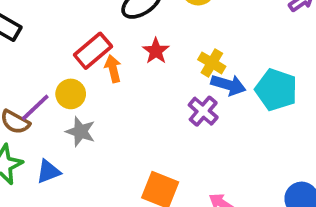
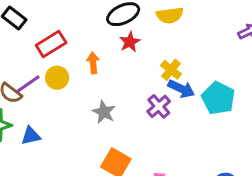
red rectangle: (93, 51) -> (51, 44), moved
red star: (156, 51) -> (130, 42), moved
gray star: (80, 132) -> (104, 112), moved

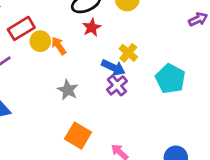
orange arrow: (93, 63) -> (59, 46), turned -30
yellow circle: (57, 78) -> (40, 41), moved
blue arrow: (181, 89) -> (113, 68), moved

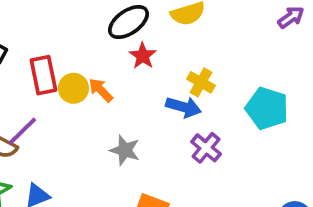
red rectangle: (21, 28) -> (43, 75), turned -60
purple cross: (117, 85) -> (206, 148), moved

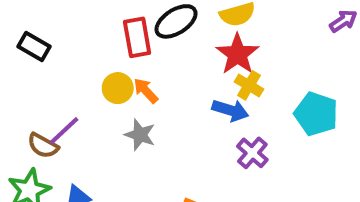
red star: (143, 56) -> (237, 54), moved, size x1.5
red rectangle: (43, 75) -> (137, 37), moved
gray star: (125, 150) -> (140, 135), moved

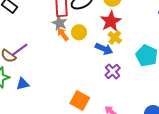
yellow circle: (118, 88) -> (79, 32), moved
gray star: (140, 135) -> (60, 23), moved

